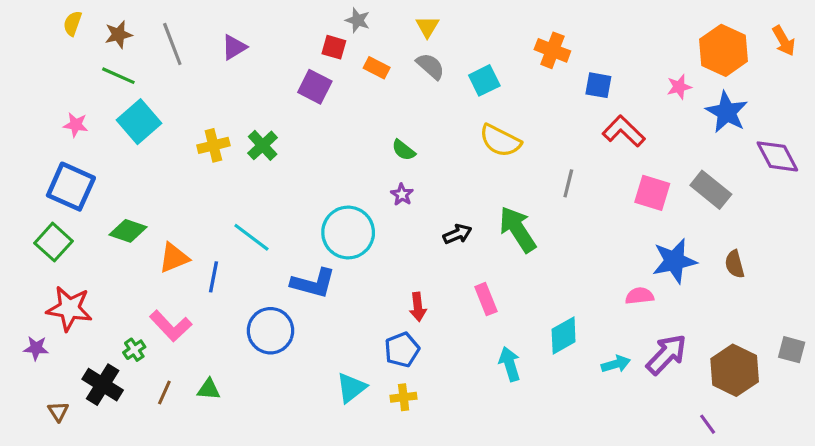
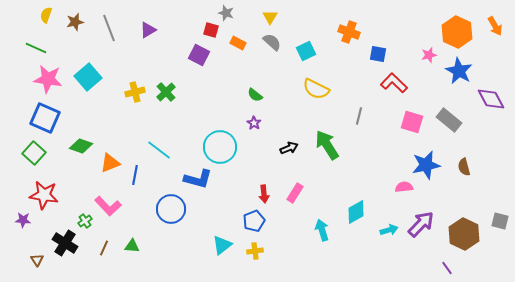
green line: (118, 76) -> (36, 48), moved
pink star: (76, 125) -> (48, 79), size x1.8
pink rectangle: (486, 299) -> (295, 193), moved, turned 54

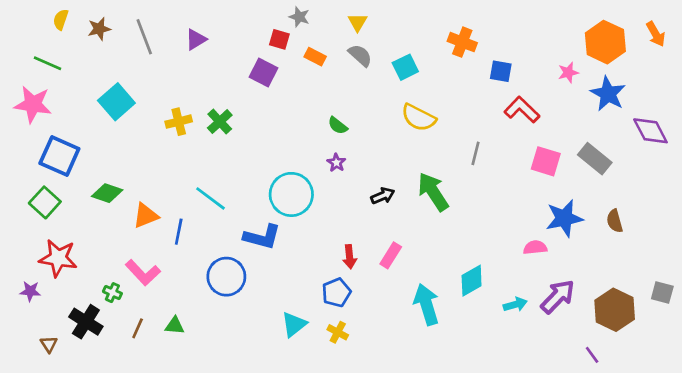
pink star: (48, 79) -> (33, 104), moved
green cross: (85, 221) -> (112, 293), turned -32
cyan arrow: (322, 230) -> (426, 304), size x1.4
yellow cross: (255, 251) -> (338, 332), turned 35

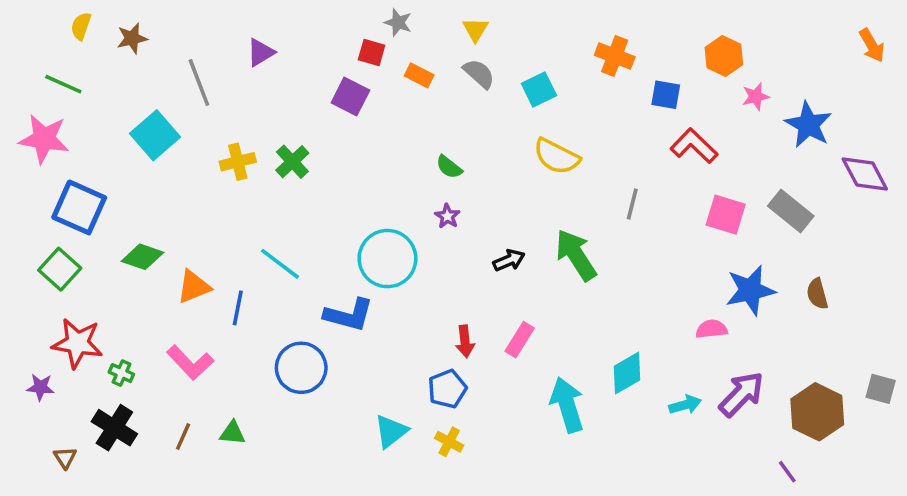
gray line: (144, 37) -> (199, 82), moved
orange hexagon: (605, 42) -> (724, 56), moved, size x0.7
green cross: (112, 293) -> (121, 373), moved

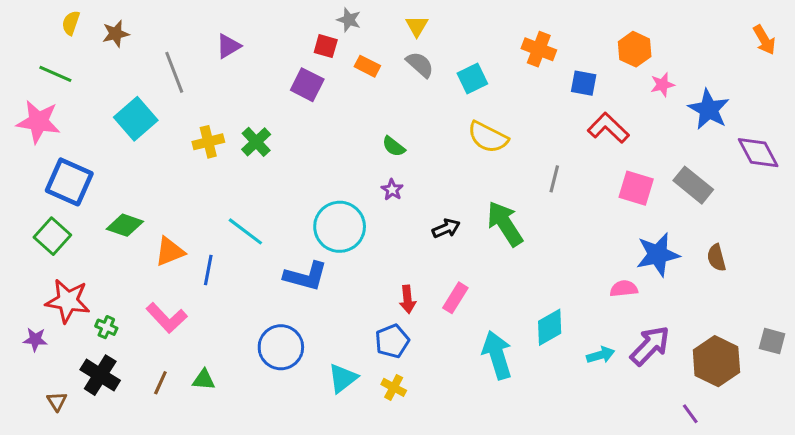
blue circle: (301, 368) -> (281, 347), moved

